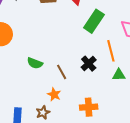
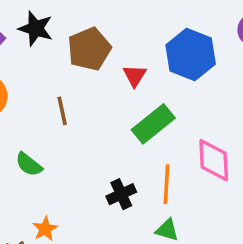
brown line: (62, 72) -> (62, 111), moved

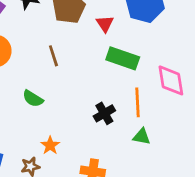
green rectangle: (153, 124) -> (123, 58), turned 64

